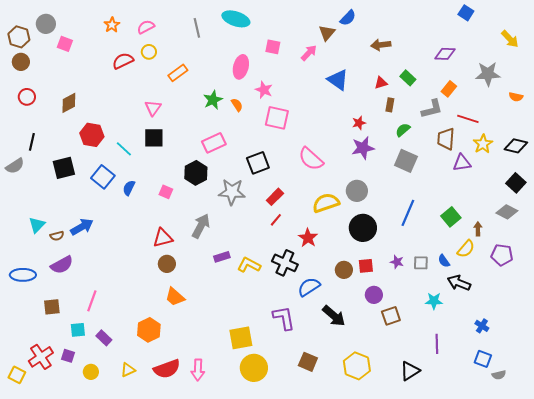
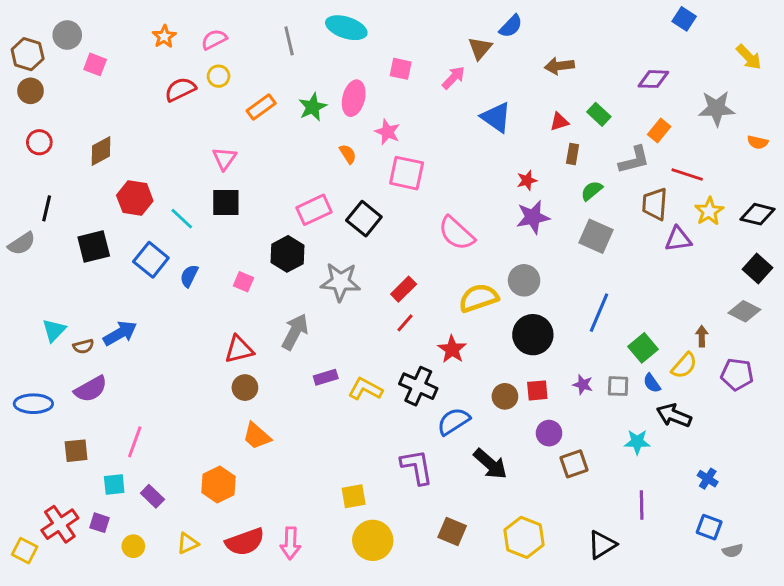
green star: (213, 100) -> (313, 107), moved
black square: (258, 163) -> (364, 219), moved, turned -30
green square: (451, 217) -> (643, 348), moved
yellow square: (241, 338) -> (354, 496), size x0.7

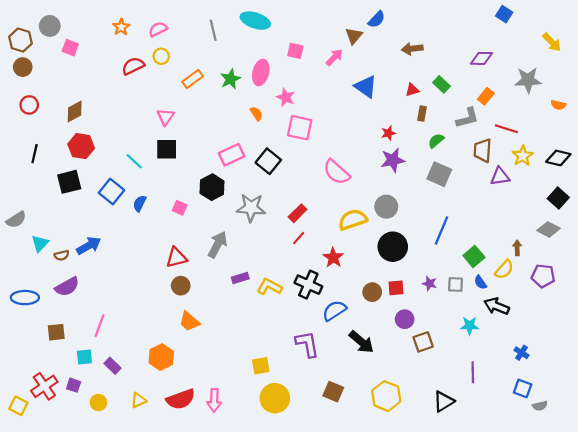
red hexagon: (135, 198) -> (81, 146), moved
gray semicircle: (22, 244) -> (16, 220), moved

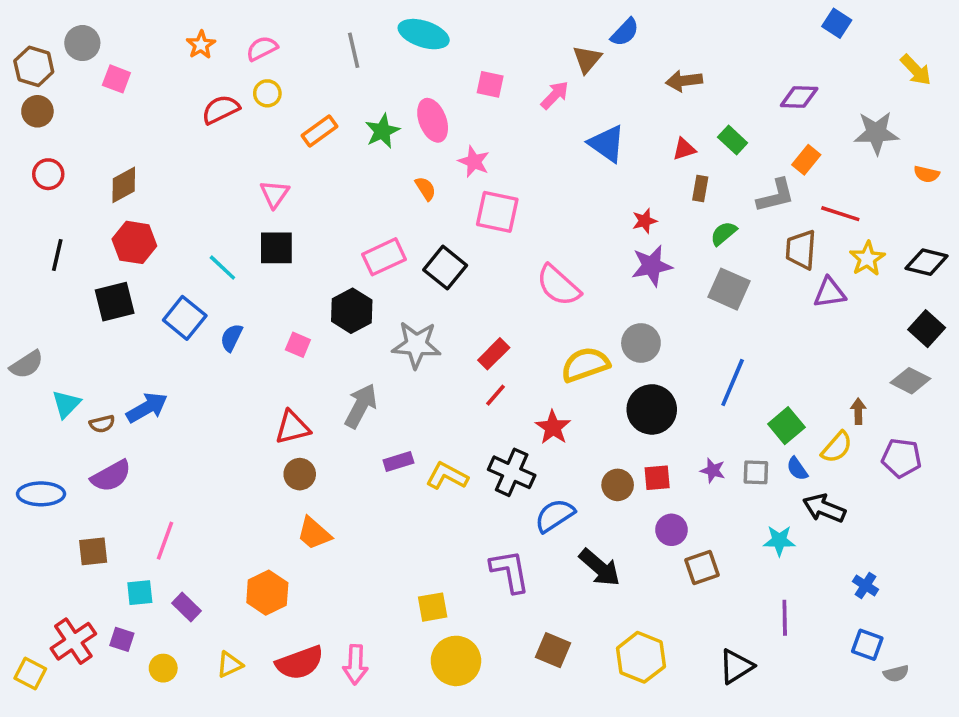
pink ellipse: (261, 72) -> (433, 120), turned -35

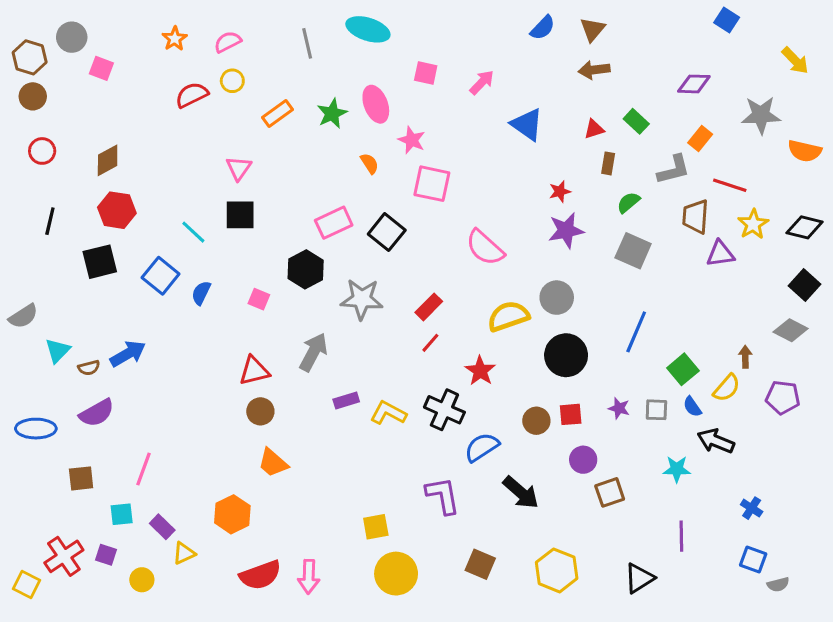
brown triangle: (587, 59) -> (593, 29), moved
orange semicircle: (927, 174) -> (805, 151), size x1.5
yellow triangle: (230, 665) -> (184, 553), moved

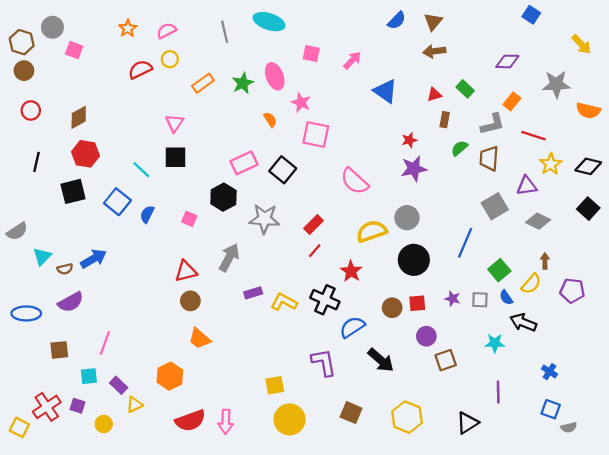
brown trapezoid: (695, 216) -> (489, 158), moved
gray square: (633, 251) -> (495, 206), moved, turned 35
gray diamond: (791, 330) -> (538, 221), moved

